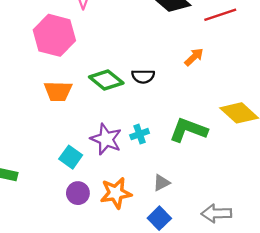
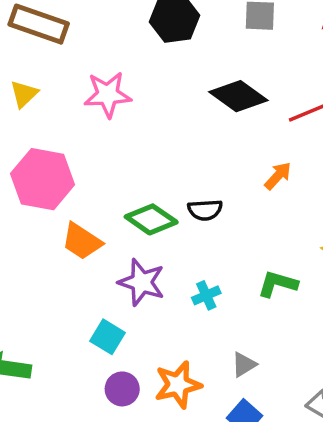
pink hexagon: (54, 35) -> (43, 179), moved
orange trapezoid: (58, 91) -> (82, 241), turned 36
green L-shape: (188, 130) -> (278, 284), size x0.7
purple star: (106, 139) -> (142, 282), moved

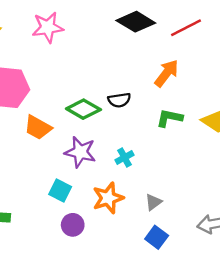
orange arrow: (278, 176) -> (166, 73), size x1.4
green L-shape: (278, 284) -> (169, 118), moved
orange star: (178, 385) -> (108, 198), moved

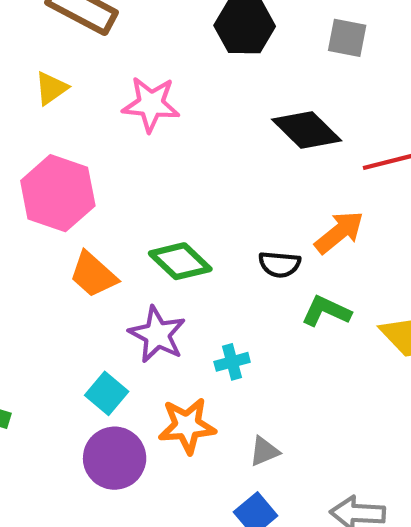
black semicircle: (119, 100) -> (280, 264), moved
purple circle: (73, 225) -> (115, 458), size x1.5

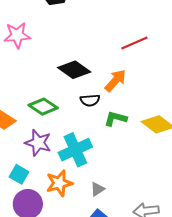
black diamond: (307, 130) -> (74, 70), moved
cyan cross: (232, 362) -> (75, 150), size x2.0

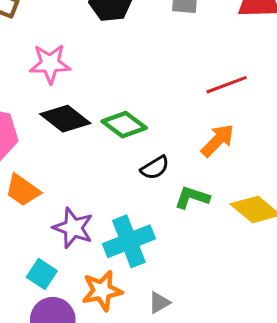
black diamond: (74, 70) -> (65, 119), moved
orange arrow: (115, 81) -> (218, 140), moved
black semicircle: (90, 100) -> (155, 168), turned -30
green diamond: (43, 107) -> (124, 125), moved

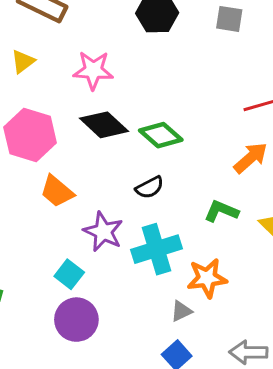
black semicircle: (155, 168) -> (149, 187), moved
orange star: (102, 291) -> (207, 278), moved

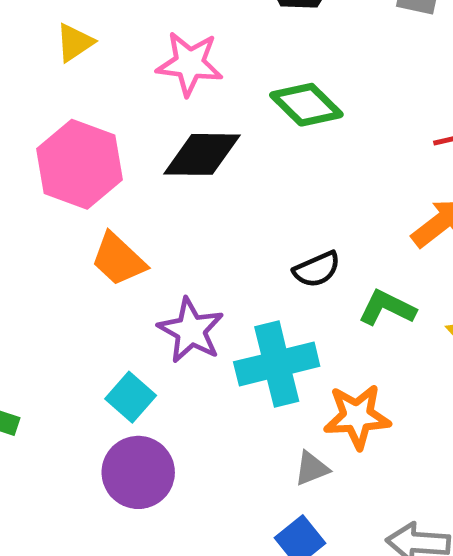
black diamond: (104, 125) -> (202, 154), turned -45
green diamond: (161, 135) -> (306, 105), moved
black semicircle: (149, 187) -> (317, 269), moved

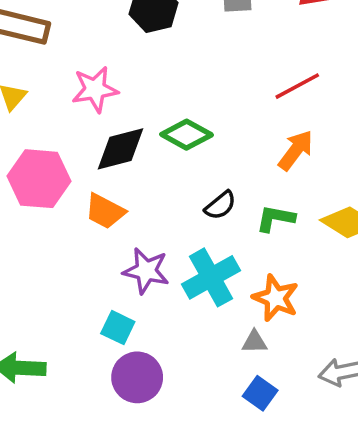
green diamond: (306, 105) -> (187, 135), moved
orange trapezoid: (118, 259) -> (105, 211), moved
orange star: (357, 417) -> (276, 298), turned -30
gray triangle: (312, 468) -> (254, 342), turned 36

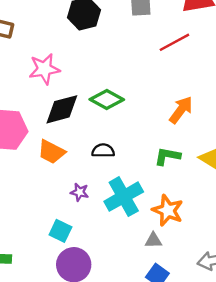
red line: (297, 86) -> (174, 42), moved
black semicircle: (220, 205) -> (103, 151), moved, turned -140
purple star: (146, 271) -> (80, 192), size x0.6

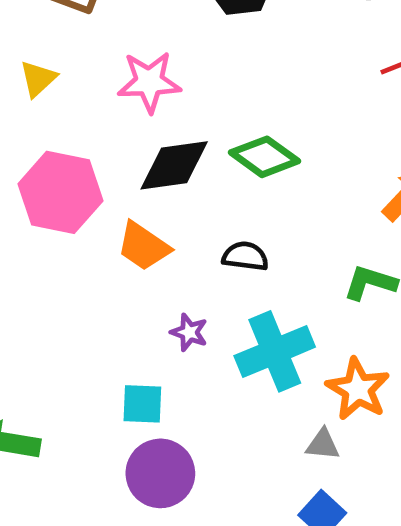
cyan square: (60, 231) -> (142, 404), turned -30

